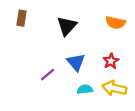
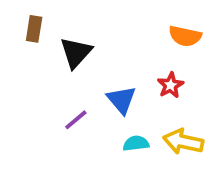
black triangle: (67, 26) -> (76, 53), moved
red star: (111, 61) -> (171, 85), moved

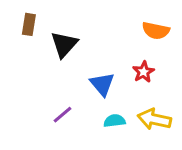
purple line: (76, 120) -> (63, 115), moved

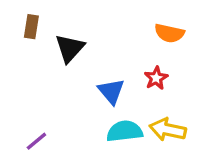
purple line: (63, 115) -> (36, 141), moved
cyan semicircle: (114, 121) -> (125, 131), size x1.5

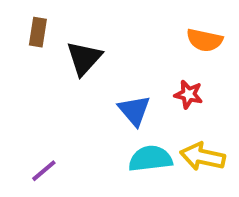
red star: (156, 78) -> (189, 94), turned -30

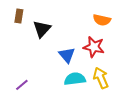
red star: (189, 94) -> (94, 47), size x1.5
yellow arrow: (203, 157) -> (101, 78), turned 55

